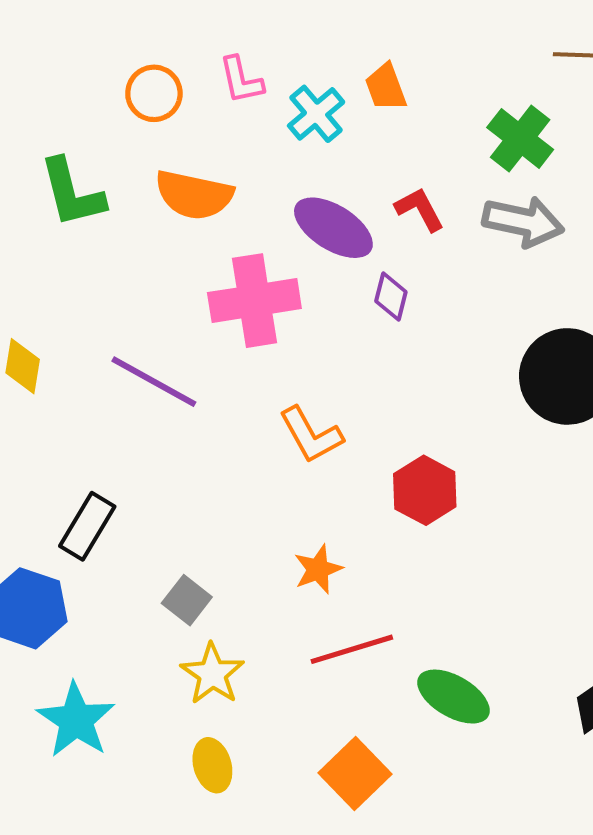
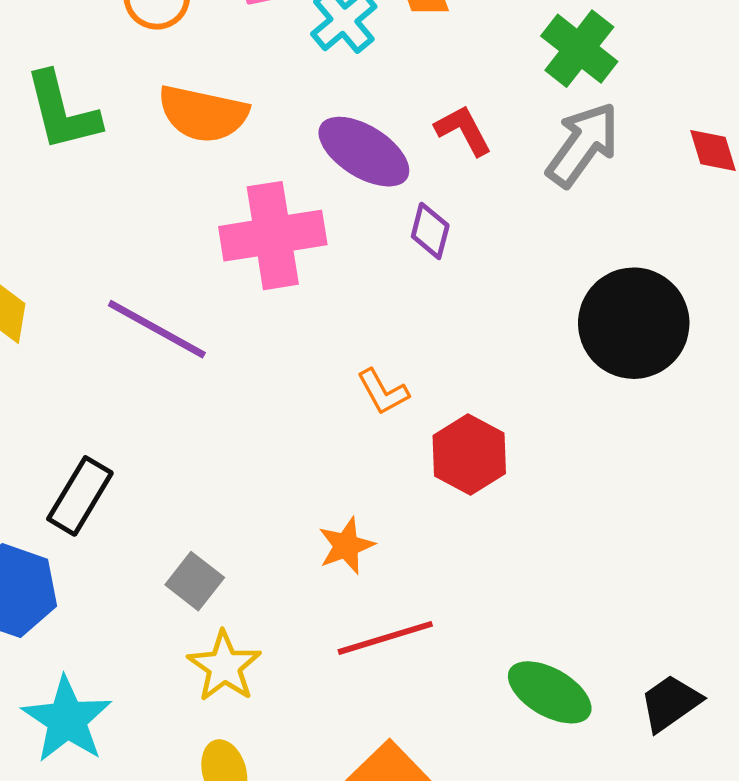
gray arrow: (523, 222) -> (583, 145), turned -66
orange L-shape: (311, 435) -> (383, 392), moved, size x0.7
green ellipse: (453, 697) -> (550, 692), moved

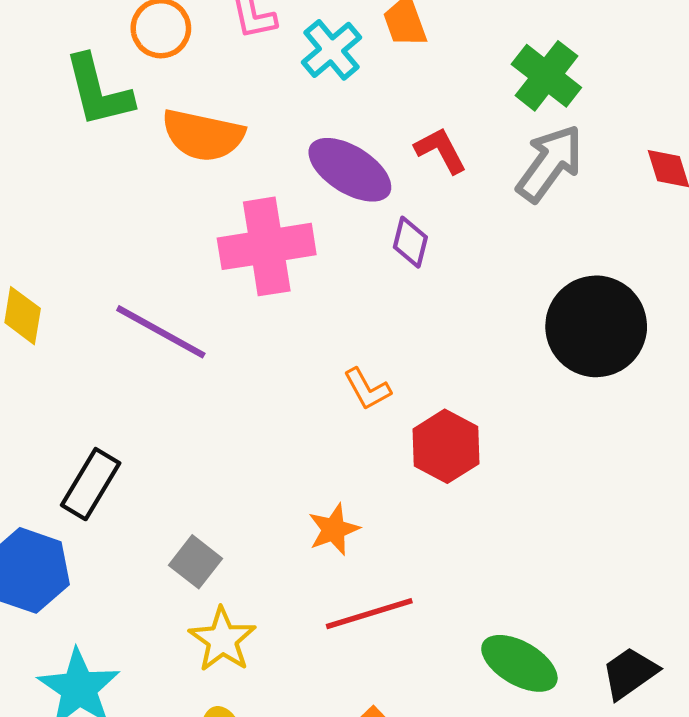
green L-shape: (62, 111) -> (98, 91), moved

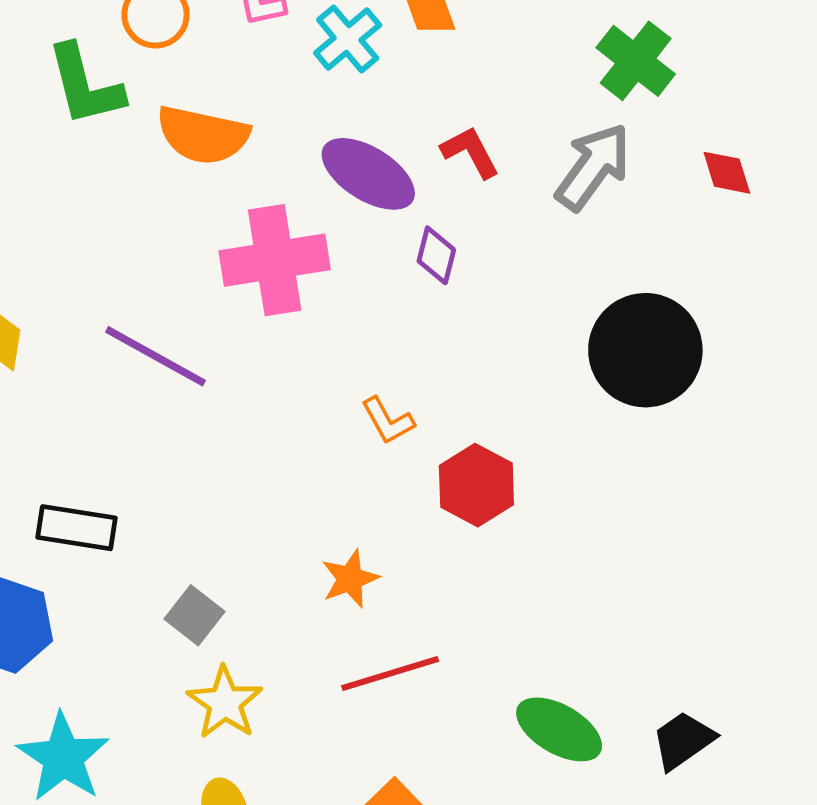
green cross: (546, 76) -> (636, 61), moved
black rectangle: (91, 484) -> (76, 528), turned 68

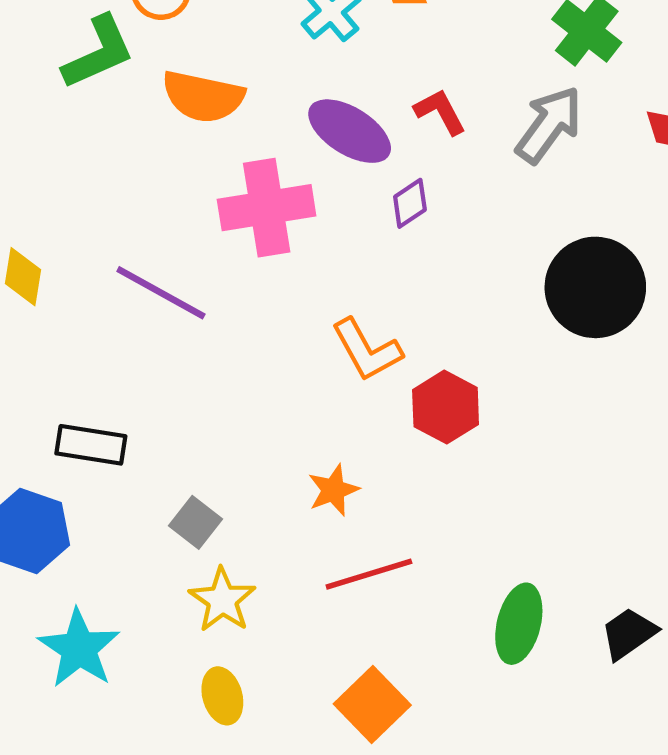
green L-shape: (85, 85) -> (98, 52), turned -100
purple diamond: (436, 255) -> (410, 203), turned 42
orange L-shape: (388, 421) -> (367, 350), size x1.5
green ellipse: (559, 729) -> (519, 624), turned 74

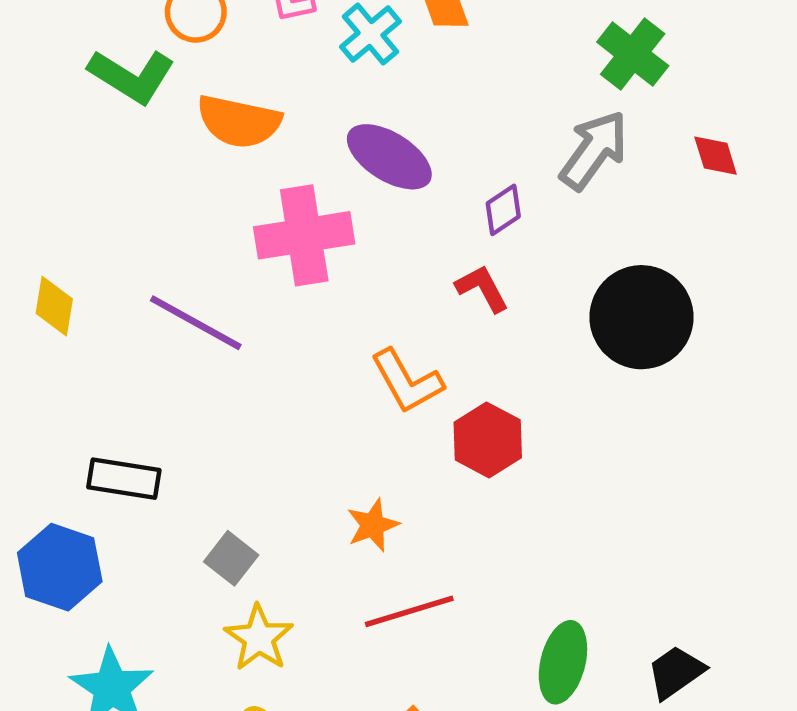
green L-shape: (98, 52) -> (132, 76), turned 56
red L-shape: (440, 112) -> (482, 288), moved
purple diamond: (410, 203) -> (503, 210), moved

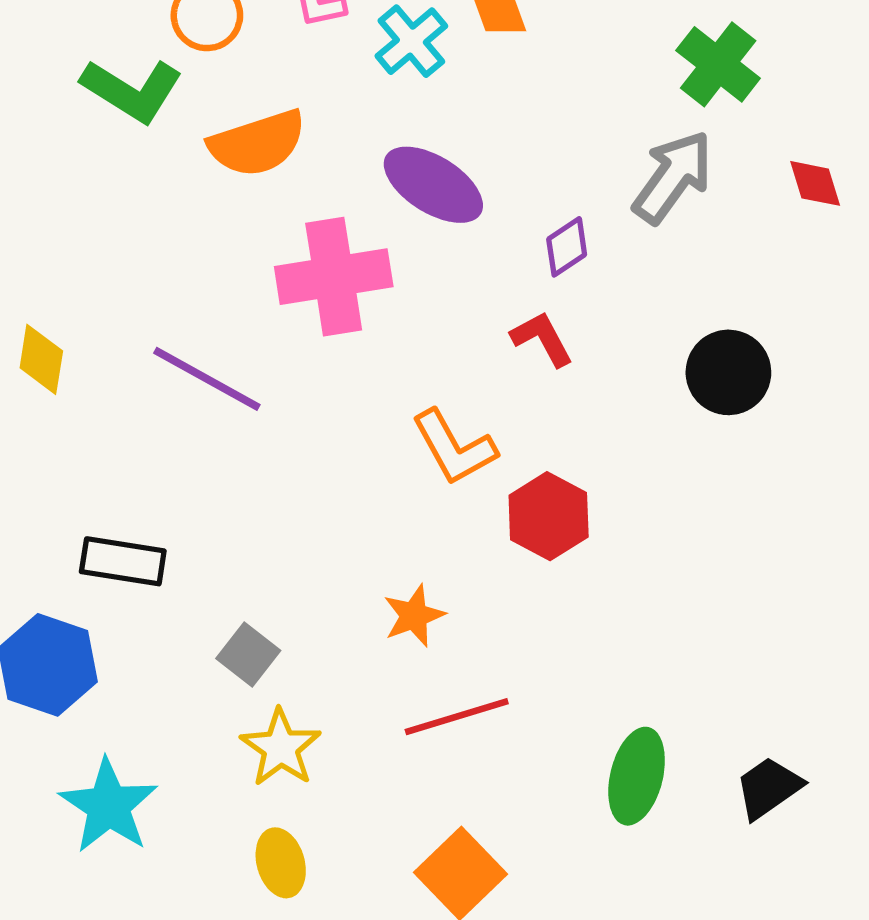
orange semicircle: (239, 121) -> (257, 143), turned -30
black circle: (641, 317) -> (728, 372), size x0.7

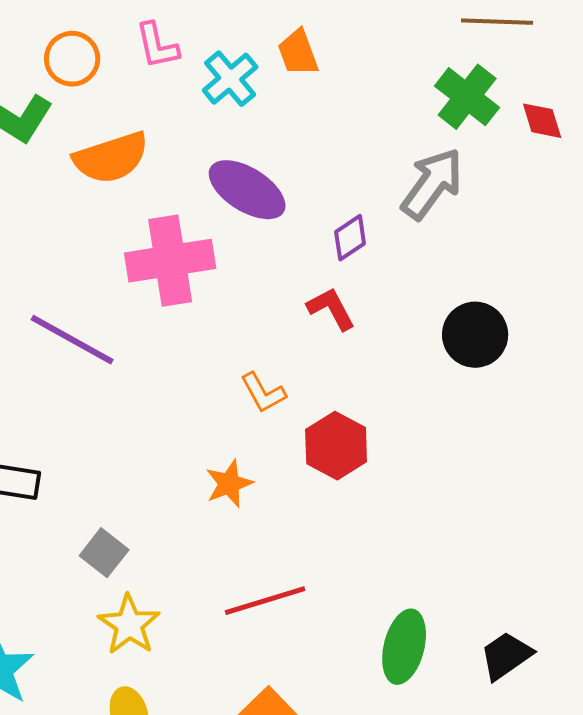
red diamond: (815, 183) -> (542, 121), moved
orange L-shape: (454, 447) -> (263, 393), size x0.7
orange star: (414, 616) -> (229, 484), moved

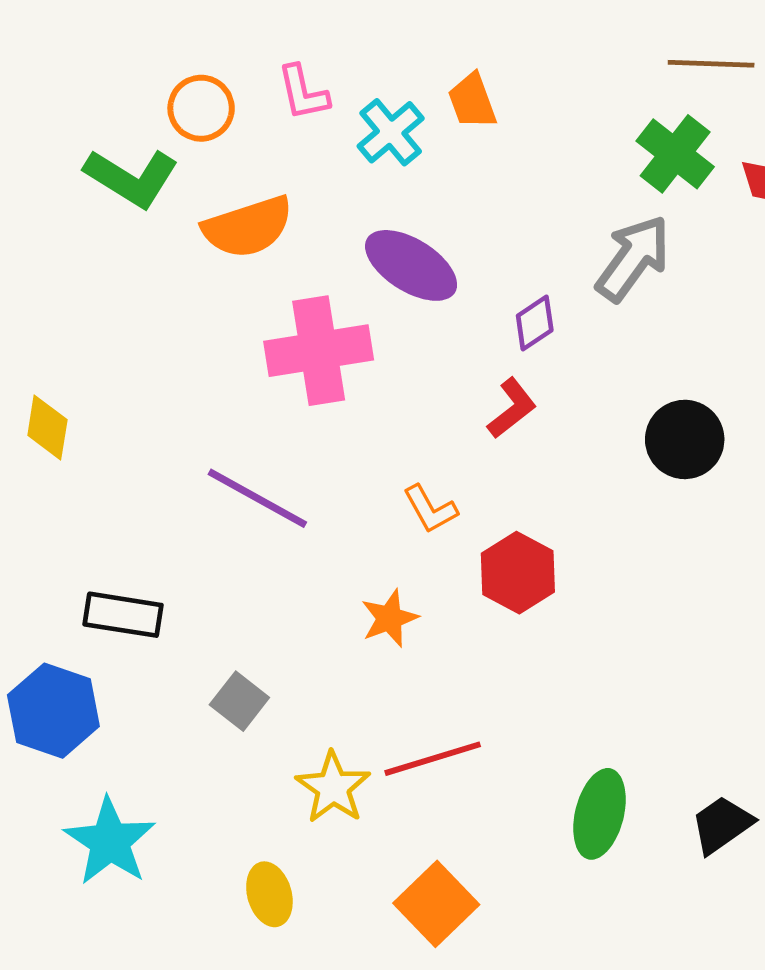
red L-shape: (331, 309) -> (512, 408), turned 80
purple line: (72, 340) -> (257, 498), moved
yellow star: (129, 625) -> (333, 787), moved

